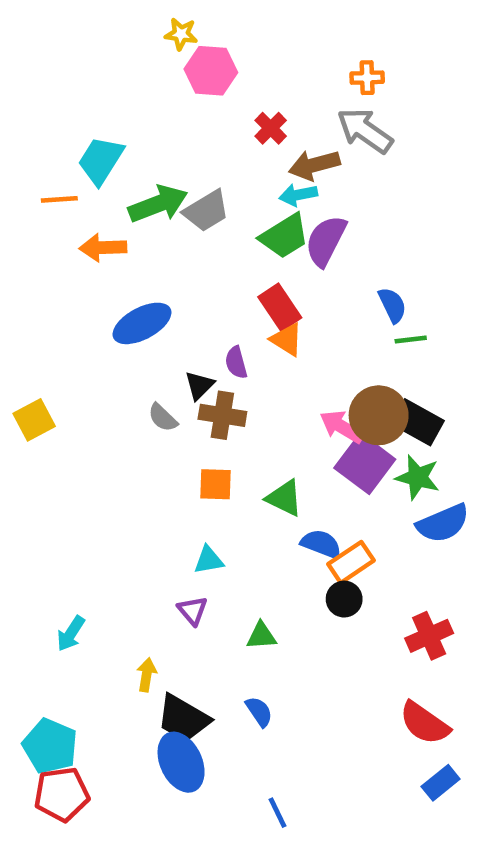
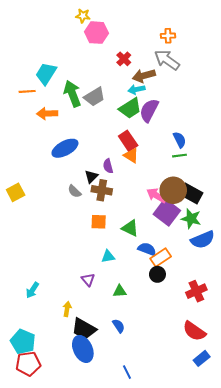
green arrow: (158, 204) -> (72, 94), turned -90
green line: (411, 340) -> (180, 156), moved
cyan triangle: (209, 560) -> (108, 256), moved

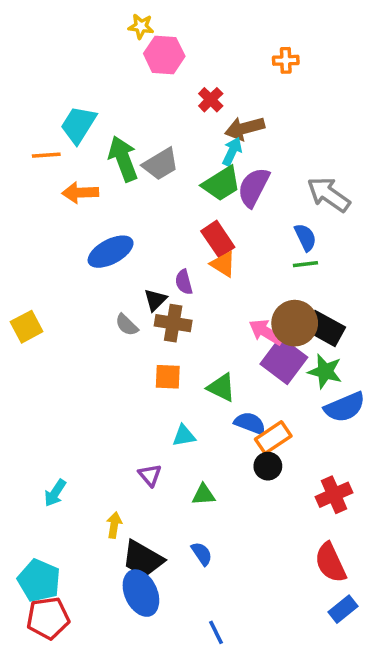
gray arrow: (167, 60) -> (329, 194), moved
cyan arrow: (136, 89) -> (232, 152), turned 126
red semicircle: (194, 331) -> (330, 563), turned 30

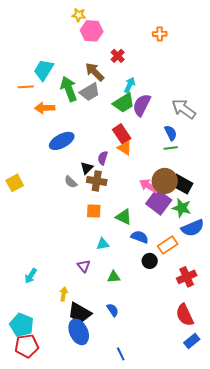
brown arrow: (245, 128) -> (95, 72), moved, turned 60
purple semicircle: (184, 282) -> (103, 158), turned 32
orange rectangle: (273, 438) -> (168, 245), moved

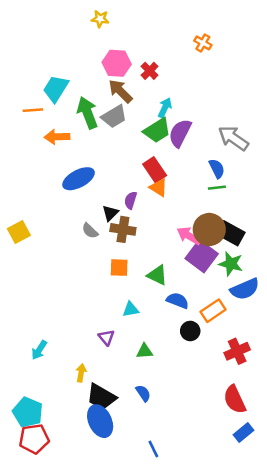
pink hexagon: (92, 31) -> (117, 63), moved
orange cross: (160, 34) -> (203, 43), turned 32

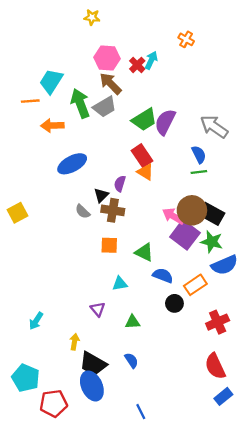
cyan arrow: (165, 108) -> (151, 60), moved
red pentagon: (34, 439) -> (54, 403), moved

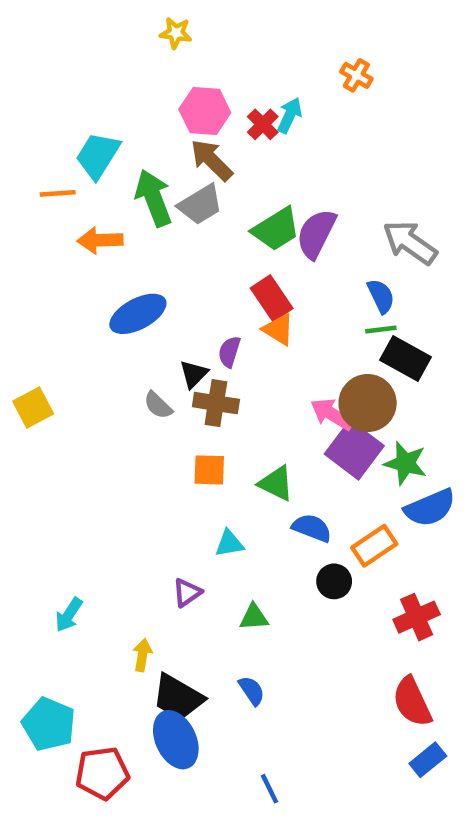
black rectangle: (212, 214) -> (405, 358), moved
purple triangle: (98, 309) -> (187, 593), turned 35

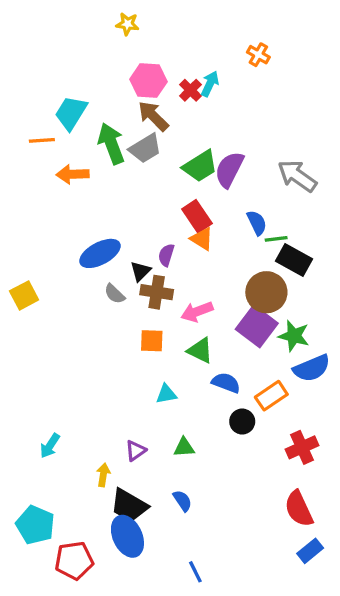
blue semicircle: (381, 296) -> (257, 223), moved
blue ellipse: (138, 314) -> (100, 253), moved
pink arrow: (332, 414) -> (197, 312), moved, turned -52
purple triangle: (187, 593) -> (136, 451), moved

